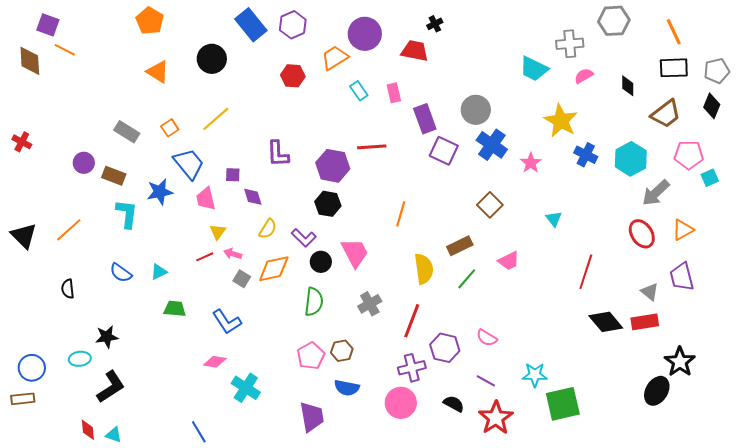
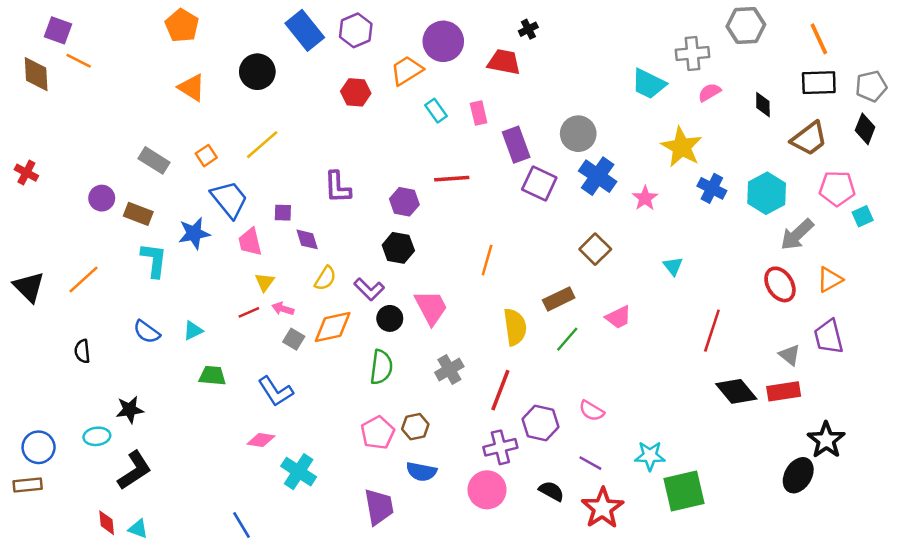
purple hexagon: (333, 166) -> (404, 202), size x0.7

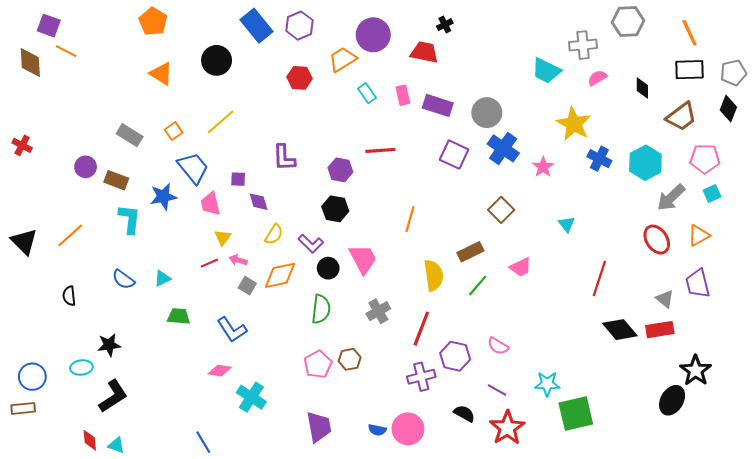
purple rectangle: (516, 145) -> (438, 105), moved, turned -52
cyan square: (863, 216) -> (712, 193), moved
blue semicircle: (421, 472) -> (377, 430), moved, size x0.7
pink circle: (487, 490) -> (408, 429), moved

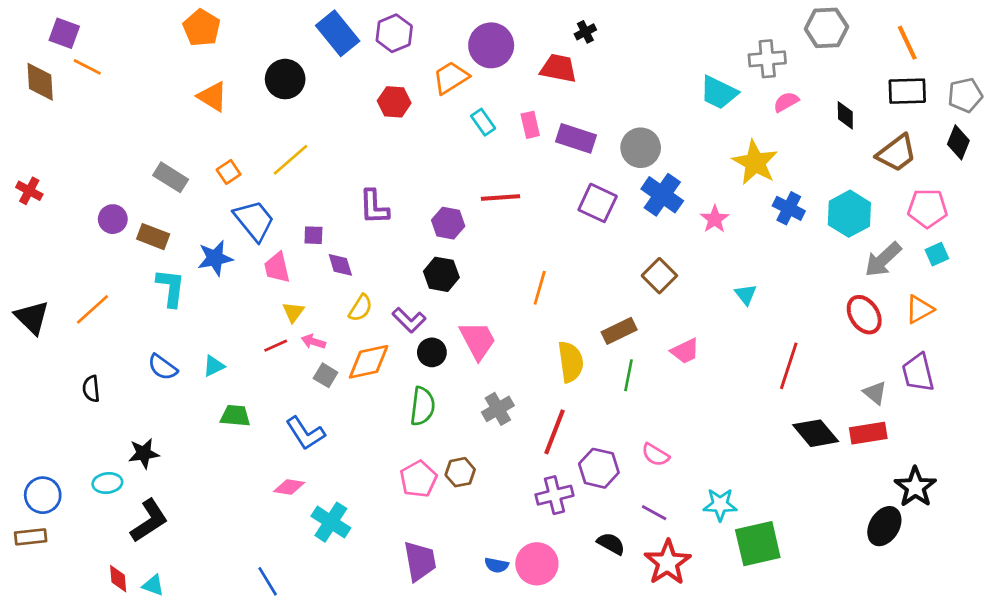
green line: (478, 286) -> (629, 375), turned -30

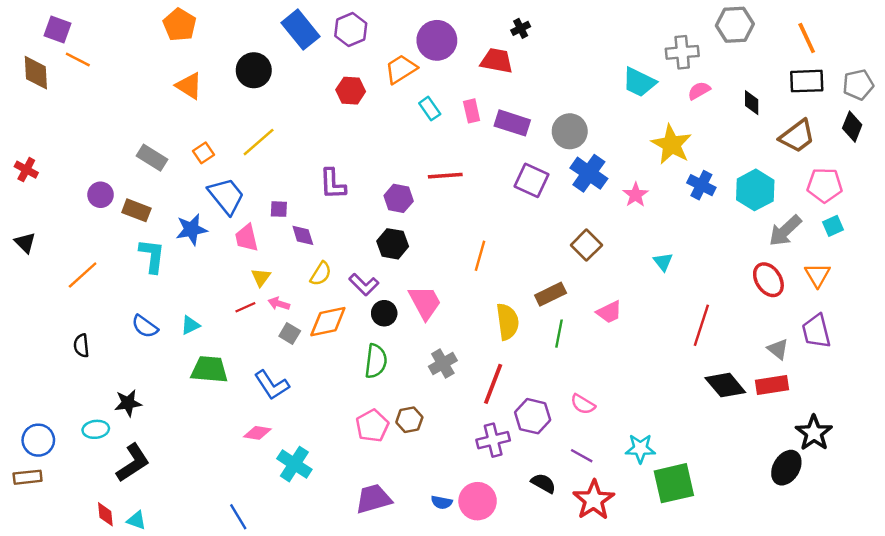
orange triangle: (919, 309) -> (817, 275), turned -32
black triangle: (32, 317) -> (25, 243), moved, size x0.7
green trapezoid: (235, 416) -> (209, 369), size x1.4
purple trapezoid: (420, 561) -> (373, 499), turned -96

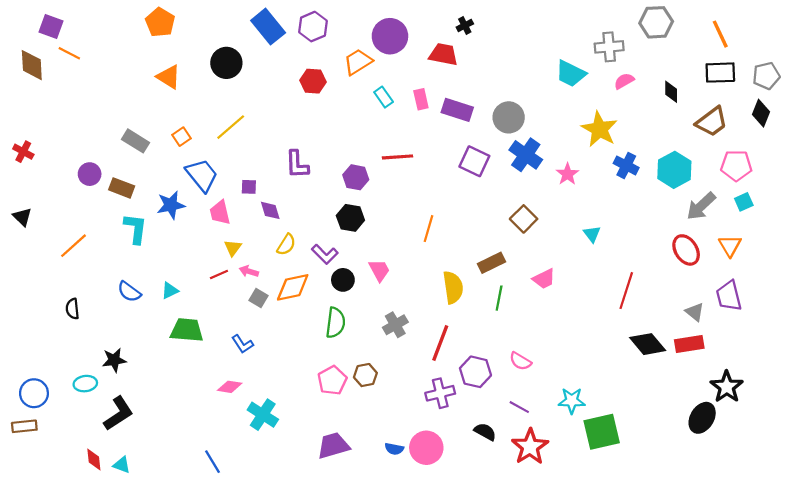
pink trapezoid: (425, 302) -> (379, 270), size x0.7
blue L-shape: (272, 385) -> (242, 344), size x0.7

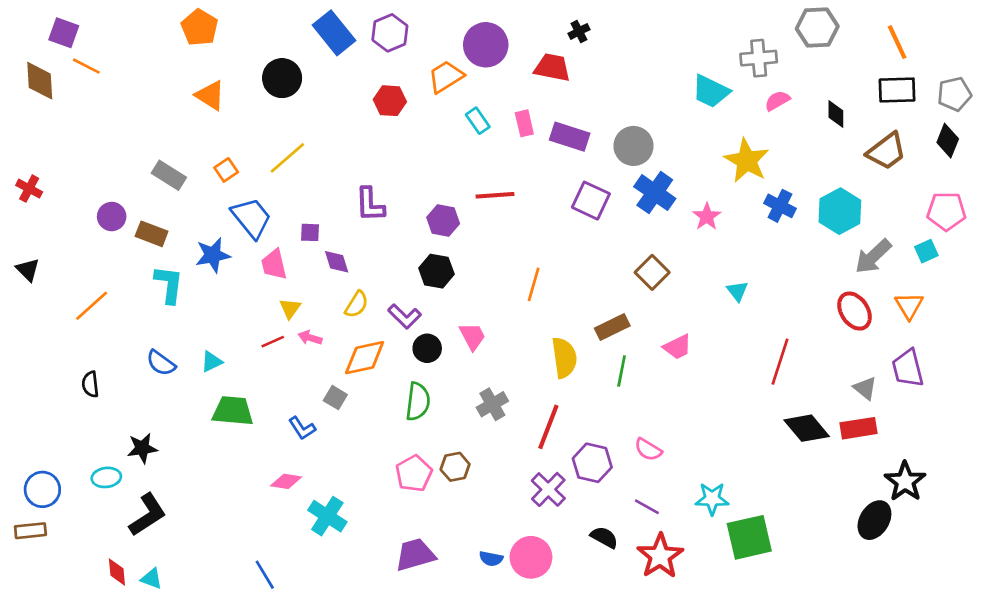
pink pentagon: (736, 166) -> (946, 211), moved
gray square: (258, 298) -> (335, 398), moved
purple cross: (440, 393) -> (548, 489), turned -32

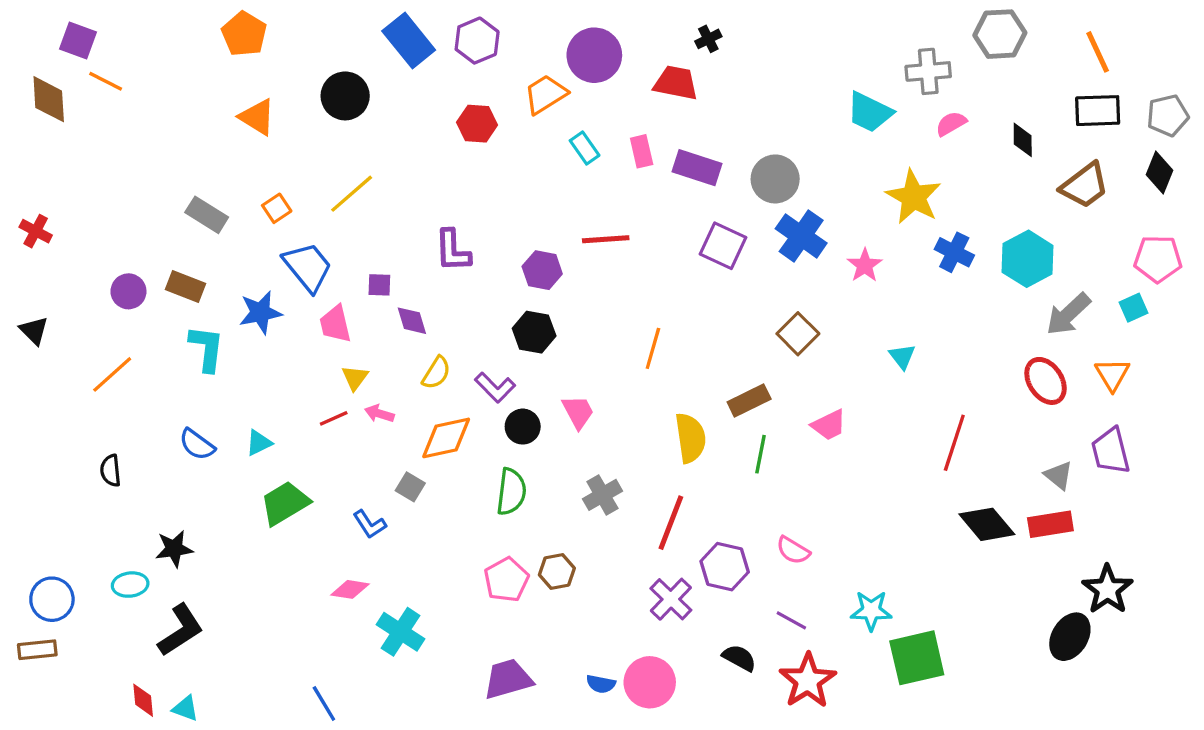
purple circle: (112, 217) -> (128, 291), moved
green trapezoid: (233, 411) -> (285, 503), turned -36

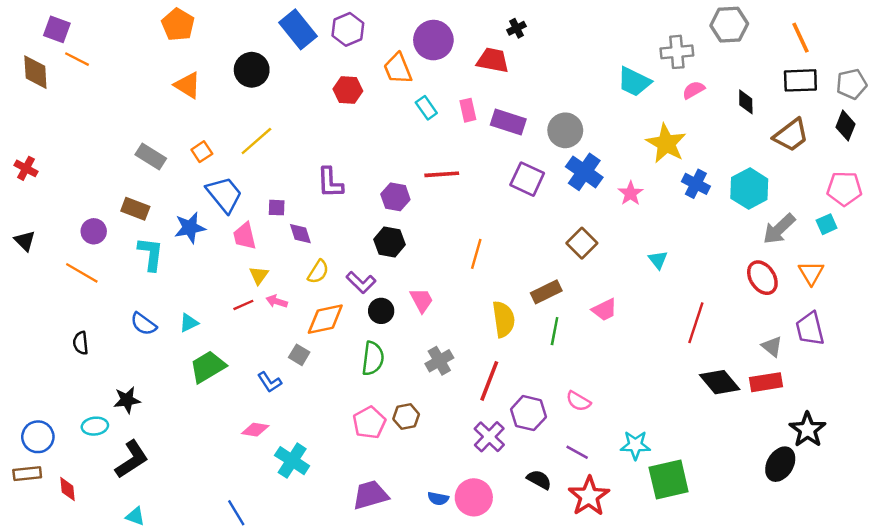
orange trapezoid: (545, 94) -> (398, 69), turned -80
purple circle: (128, 291) -> (94, 231), moved
orange line: (112, 374) -> (82, 273), turned 72
red diamond: (143, 700) -> (68, 489), moved

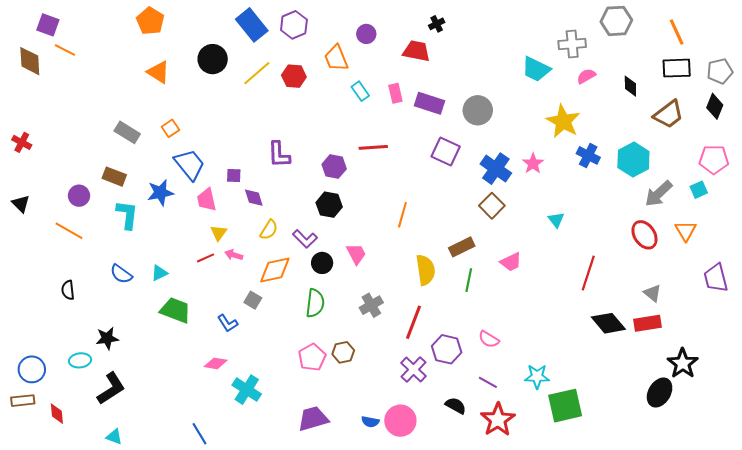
purple circle: (433, 40) -> (366, 34), size x0.6
yellow line: (256, 141) -> (257, 73), moved
blue cross: (584, 172) -> (496, 169), moved
purple trapezoid: (810, 329) -> (716, 278), moved
green trapezoid: (208, 367) -> (175, 310), turned 52

